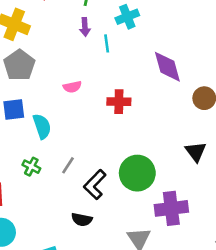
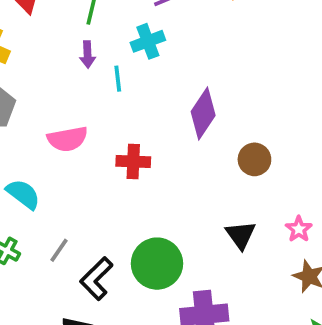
purple diamond: (167, 67) -> (203, 114), turned 48
pink semicircle: (72, 87) -> (68, 139), size x1.5
cyan semicircle: (42, 126) -> (23, 194), turned -35

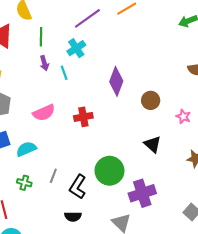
cyan semicircle: (23, 194) -> (26, 149), turned -48
pink star: (299, 229) -> (183, 117), moved

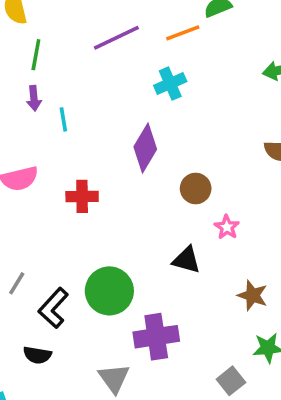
cyan cross: (76, 48) -> (170, 84), moved
pink star: (183, 117) -> (227, 227), moved
black triangle: (152, 144) -> (186, 260), turned -36

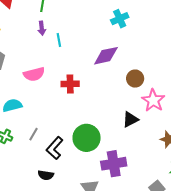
purple diamond: (145, 148) -> (106, 56), turned 48
pink star: (227, 227) -> (153, 100), size x1.6
black triangle: (186, 260) -> (130, 120), turned -42

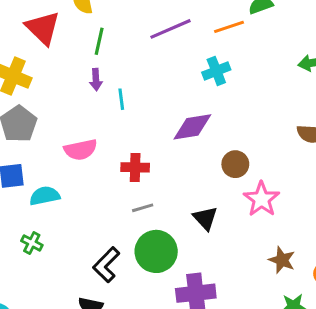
black triangle: (130, 120) -> (205, 218), moved, turned -48
gray line: (33, 134) -> (143, 208), moved, turned 40

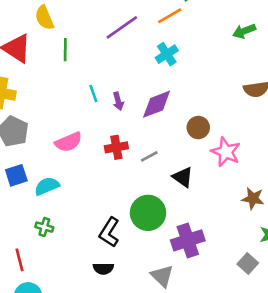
purple arrow: (96, 80) -> (118, 101), moved
gray line: (143, 208) -> (149, 156), moved

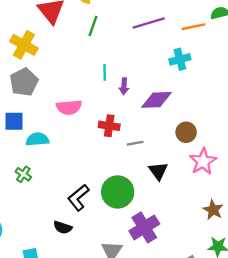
purple cross: (188, 240) -> (144, 227), turned -32

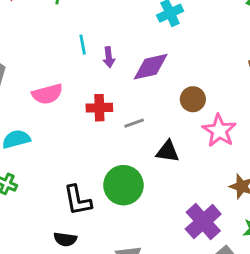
black triangle: (158, 171) -> (168, 151), turned -36
black L-shape: (78, 198) -> (78, 200), turned -52
purple cross: (144, 227) -> (203, 221), moved

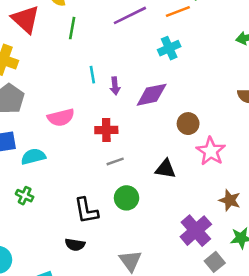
gray line: (134, 123) -> (115, 161), moved
green circle: (123, 185) -> (127, 198), size x0.7

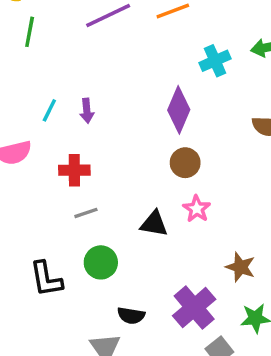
cyan cross: (169, 48) -> (215, 61), moved
cyan line: (92, 75) -> (49, 110), moved, turned 36
purple diamond: (152, 95) -> (179, 110), moved, turned -56
pink star: (211, 151) -> (197, 209), moved, size x0.7
black semicircle: (75, 245) -> (131, 316), moved

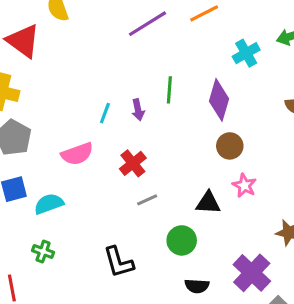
green line: (30, 32) -> (169, 90), moved
red cross: (74, 170) -> (133, 163), turned -32
green circle: (101, 262) -> (182, 240), moved

